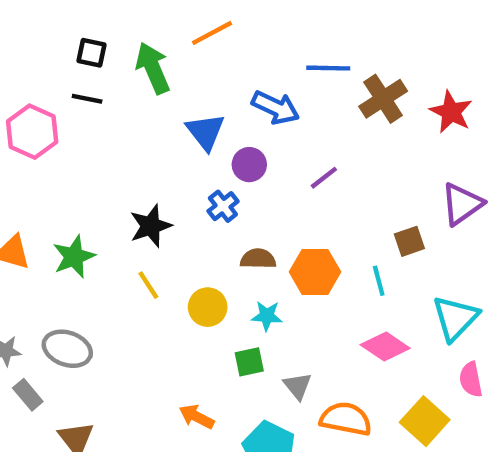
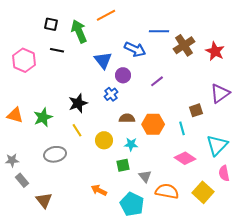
black line: (87, 99) -> (57, 50), moved
gray ellipse: (67, 349) -> (55, 154), moved, turned -30

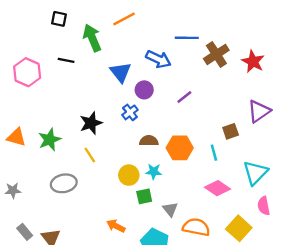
black square: (51, 24) -> (59, 19), moved
yellow circle: (104, 140) -> (129, 175), moved
gray rectangle: (22, 180) -> (25, 232), moved

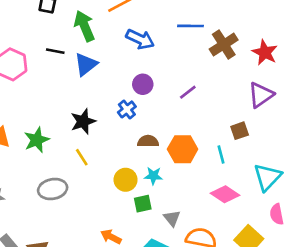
blue arrow: (158, 59) -> (140, 39), moved
blue triangle: (121, 72) -> (86, 64), moved, turned 30
purple triangle: (259, 111) -> (261, 95), moved

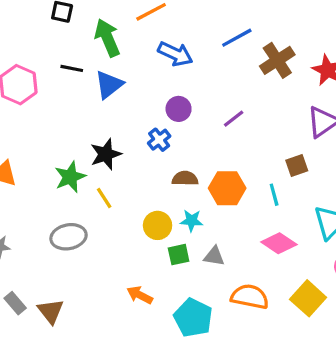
blue line: (191, 26) -> (237, 38), turned -30
green star: (37, 140) -> (70, 177), moved
gray triangle: (172, 218) -> (214, 256), moved, turned -42

